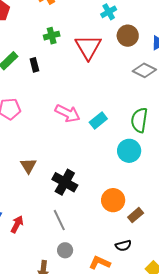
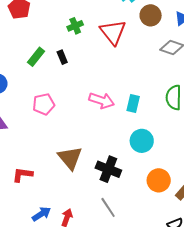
cyan rectangle: (98, 121) -> (133, 103), turned -30
cyan circle: (129, 151) -> (142, 141), moved
brown triangle: (28, 166) -> (70, 158), size x1.5

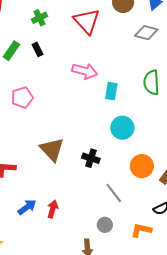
green cross: (75, 26) -> (40, 18), moved
pink arrow: (102, 101) -> (85, 71), moved
black cross: (108, 169) -> (91, 158), size x0.7
gray line: (108, 207) -> (114, 193), moved

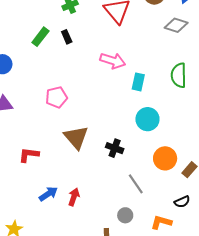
pink pentagon: (22, 98) -> (56, 97), moved

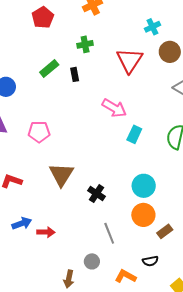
pink pentagon: (56, 97) -> (39, 132), moved
cyan circle: (147, 119) -> (144, 186), moved
red arrow: (74, 197) -> (46, 232), turned 60

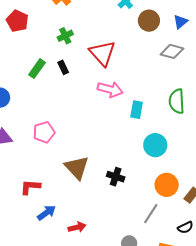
red triangle: (130, 60) -> (102, 53), moved
cyan circle: (144, 186) -> (155, 145), moved
blue arrow: (22, 223) -> (46, 213), moved
gray line: (109, 233) -> (151, 214), moved, turned 70

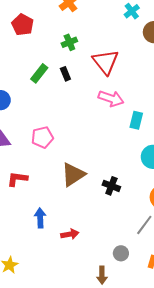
brown triangle: (77, 168) -> (73, 175), turned 36
red L-shape: (30, 187) -> (17, 179), moved
blue arrow: (46, 213) -> (40, 218), turned -60

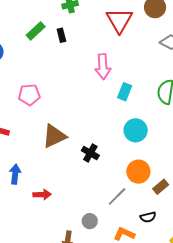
red triangle: (106, 62) -> (119, 20), moved
pink arrow: (111, 99) -> (103, 67), turned 60

